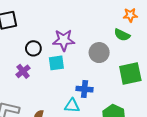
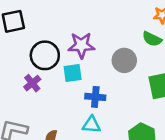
black circle: (33, 48) -> (45, 55), size x1.5
blue cross: (85, 89) -> (95, 97), moved

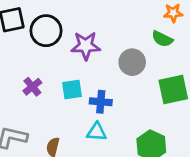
black circle: (45, 55) -> (46, 31), moved
cyan square: (73, 73) -> (72, 89), moved

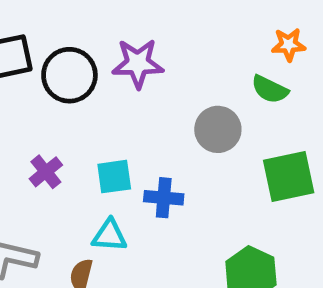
purple star: (86, 46) -> (138, 63), moved
cyan triangle: (97, 132) -> (109, 235), moved

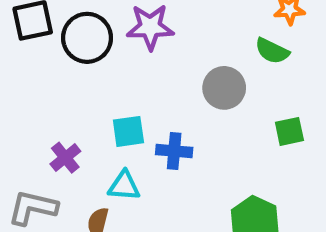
purple cross: (46, 172) -> (65, 158), moved
green square: (289, 177) -> (289, 131), size x0.6

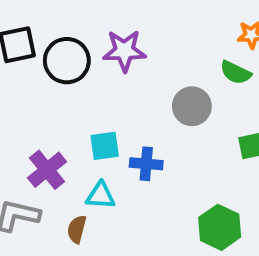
purple cross: (65, 158) -> (47, 170), size x1.4

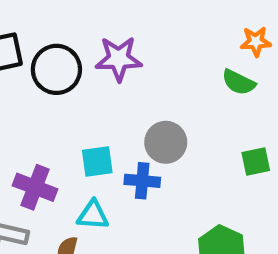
gray circle: (192, 106) -> (166, 142), moved
purple cross: (47, 170) -> (35, 187), turned -30

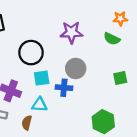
purple star: (119, 59) -> (71, 32), moved
black circle: (56, 69) -> (31, 53), moved

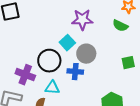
black circle: (31, 53) -> (49, 61), moved
cyan square: (42, 78) -> (67, 43), moved, turned -35

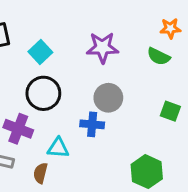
cyan square: (67, 43) -> (40, 52), moved
black circle: (49, 61) -> (43, 93), moved
green square: (128, 63) -> (170, 111), turned 32

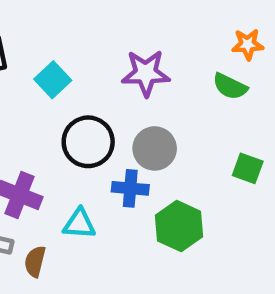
black circle: (43, 93) -> (88, 142), moved
green hexagon: (147, 172) -> (179, 226), moved
brown semicircle: (40, 173) -> (35, 261), moved

